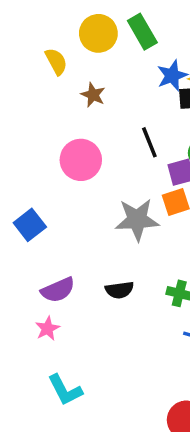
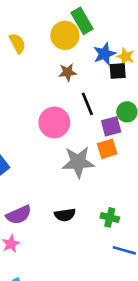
yellow circle: (98, 33) -> (65, 35), moved
brown star: (93, 95) -> (68, 72), moved, turned -30
pink circle: (81, 160) -> (54, 122), moved

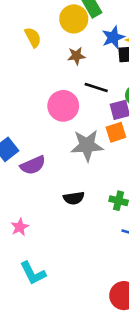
yellow semicircle: (17, 43) -> (33, 37), moved
black line: (87, 104) -> (96, 87), turned -50
purple semicircle: (19, 215) -> (33, 165), moved

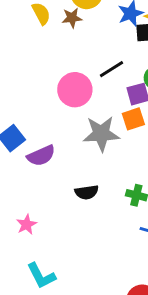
brown star: (76, 56) -> (72, 18), moved
black line: (96, 87) -> (112, 69), turned -50

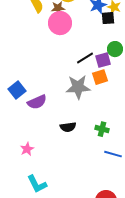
black line: (112, 69) -> (85, 58), moved
pink circle: (75, 90) -> (60, 23), moved

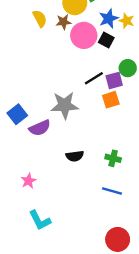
black square: (108, 18) -> (106, 40), moved, turned 32
pink circle: (60, 23) -> (84, 35), moved
gray star: (78, 87) -> (65, 105), moved
blue line: (113, 154) -> (112, 191), moved

